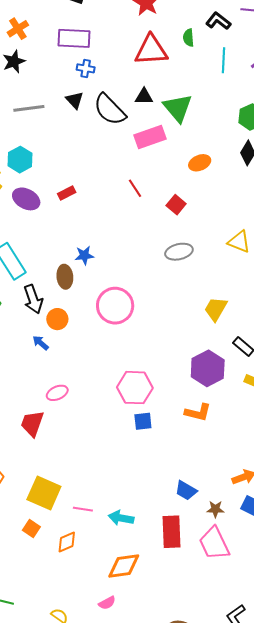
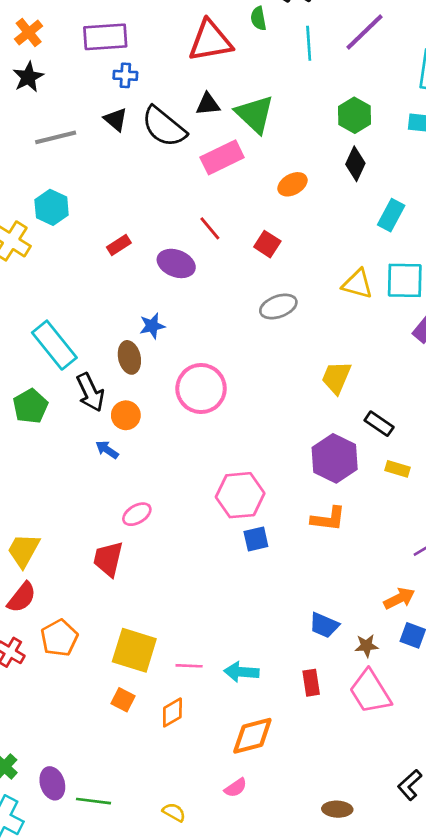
purple ellipse: (26, 199) -> (176, 263), moved
red rectangle: (172, 532) -> (311, 683), size x0.6

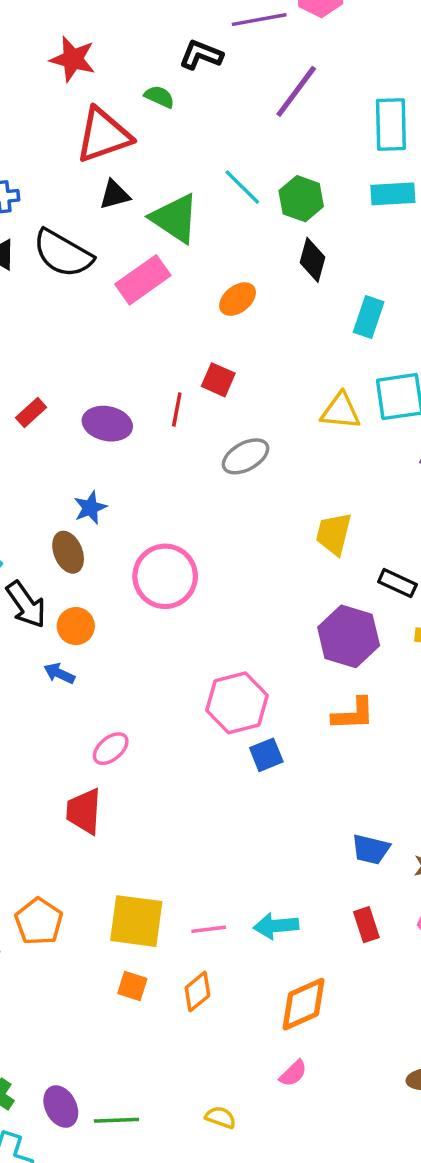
green semicircle: (258, 18) -> (159, 97), turned 135
cyan line: (309, 43) -> (242, 187), moved, turned -32
black triangle: (208, 104) -> (115, 195), moved
red line: (210, 228) -> (177, 409), moved, turned 60

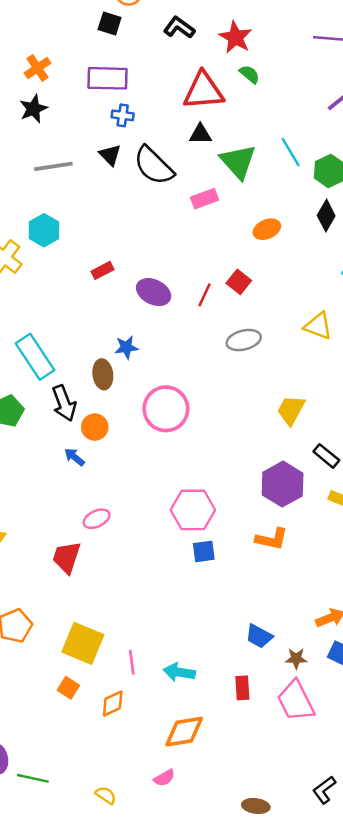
black L-shape: (201, 55) -> (179, 28), moved
red star: (73, 59) -> (235, 37), moved
pink rectangle: (143, 280) -> (205, 199), size x0.7
pink line: (209, 929) -> (132, 662), turned 75

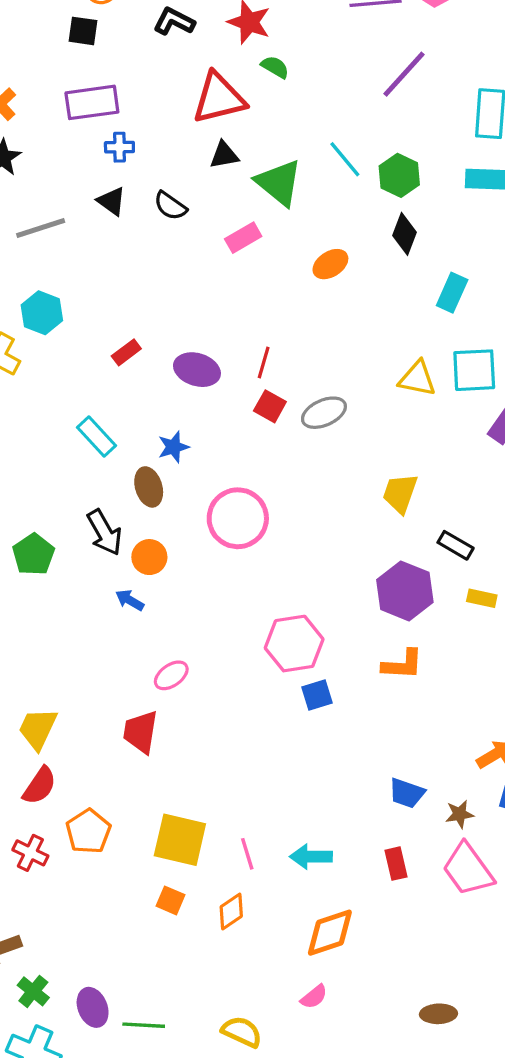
black semicircle: (154, 166) -> (170, 206), size x0.6
red square: (239, 282) -> (270, 406), moved
cyan rectangle: (35, 357) -> (96, 437), moved, size x0.7
yellow semicircle: (106, 795) -> (242, 1032), size x1.4

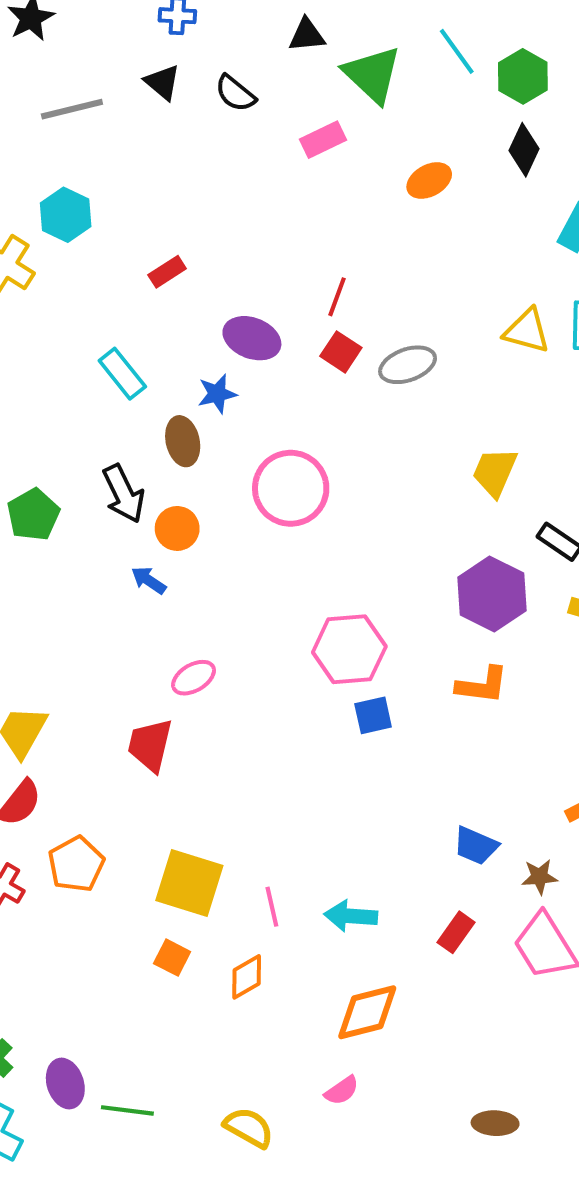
purple ellipse: (197, 370) -> (252, 338), moved
red rectangle: (396, 864) -> (456, 932), turned 44

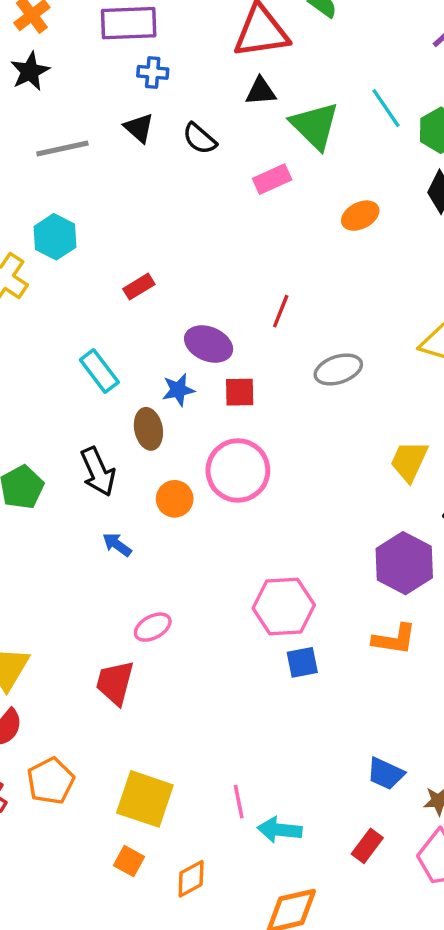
red square: (341, 352) -> (240, 392), moved, turned -36
orange circle: (177, 528) -> (175, 499), moved
pink line: (272, 907) -> (239, 802), moved

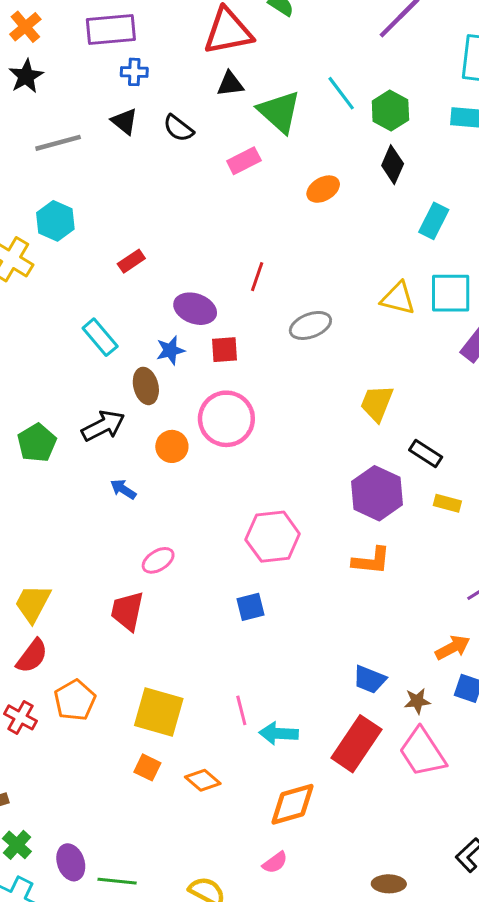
black arrow: (98, 472) -> (103, 426), turned -90
blue square: (302, 662) -> (250, 607), moved
red rectangle: (367, 846) -> (356, 744), size x1.8
orange diamond: (191, 879) -> (203, 780), turned 72

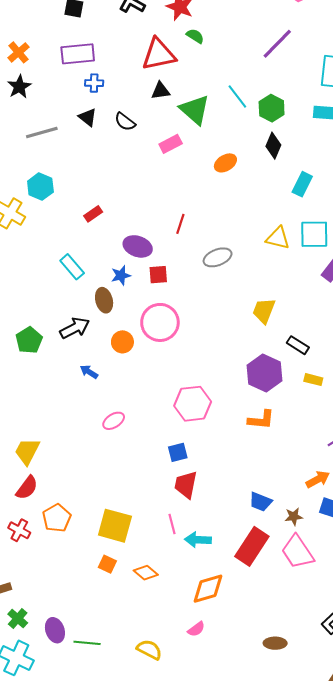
red trapezoid: (127, 611) -> (186, 485), moved

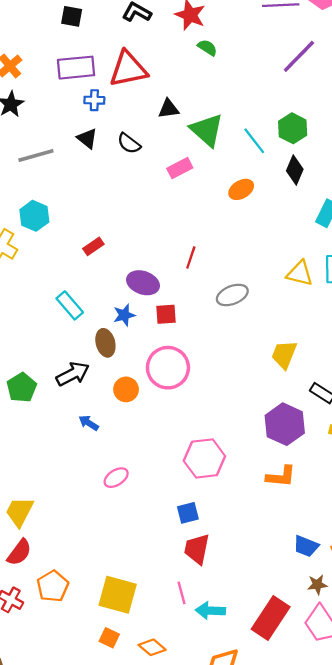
red triangle: (159, 54) -> (128, 69), moved
cyan line: (237, 97) -> (254, 141), moved
blue trapezoid: (261, 502) -> (306, 546), moved

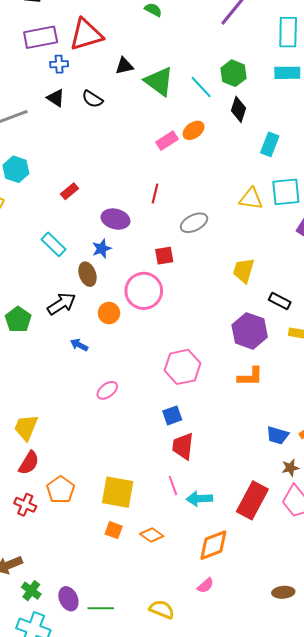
pink rectangle: (180, 168) -> (167, 141), moved
red square: (166, 314) -> (164, 256), moved

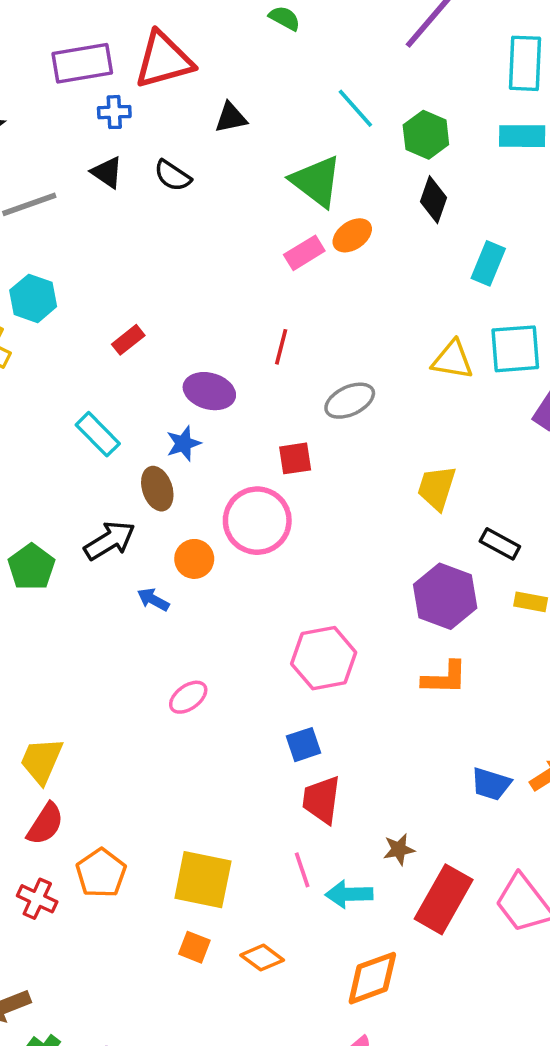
green triangle: (159, 81) -> (316, 181), moved
cyan line: (201, 87) -> (355, 108), moved
blue arrow: (79, 345) -> (153, 600), moved
brown star: (290, 468) -> (399, 849), moved

